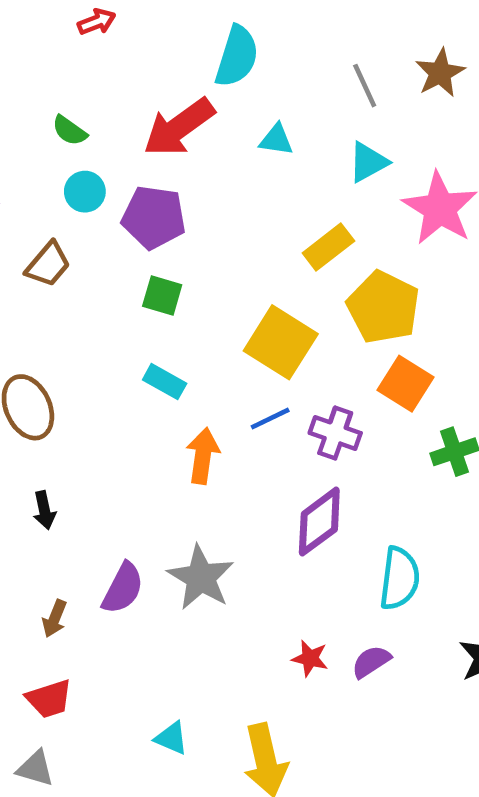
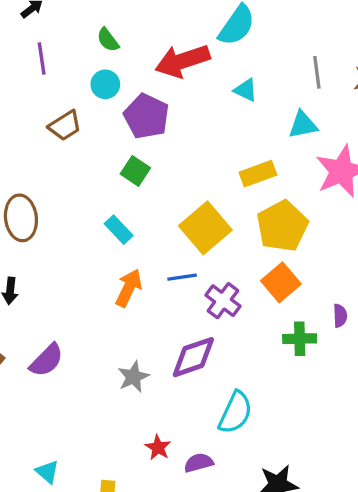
gray star: (201, 578) -> (133, 377), moved, size x0.7

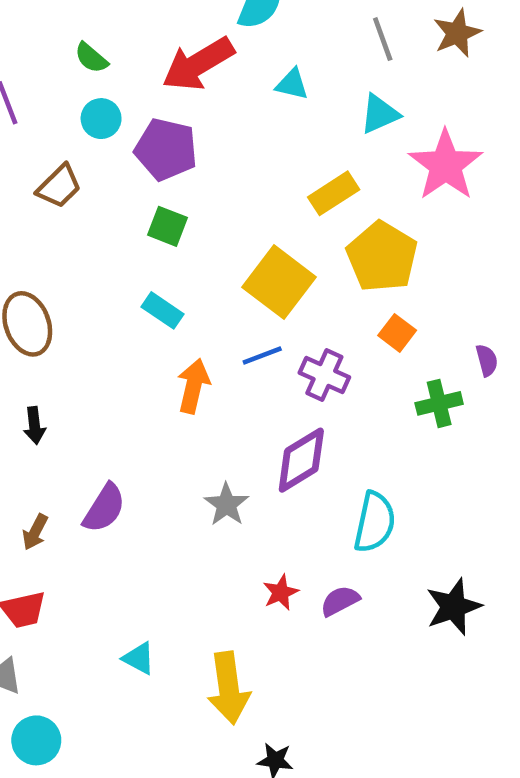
orange square: (281, 282) -> (397, 333), size x0.7
red star: (158, 447) -> (281, 592), turned 30

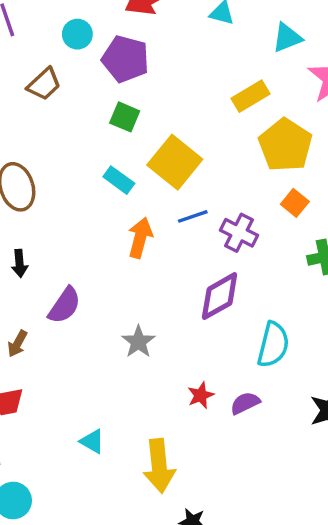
yellow square: (279, 282) -> (175, 162), moved
gray star: (226, 504) -> (138, 342), moved
purple semicircle: (104, 508) -> (65, 305), moved

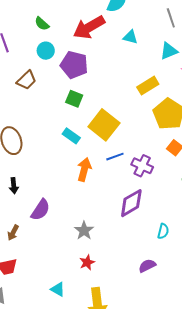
cyan semicircle: (273, 345) -> (163, 231), size x0.6
red star: (201, 395) -> (87, 262), moved

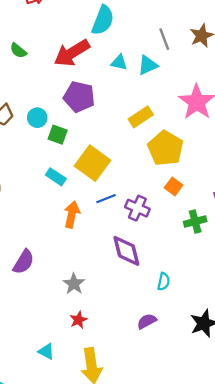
cyan circle: (46, 51) -> (37, 118), moved
cyan triangle: (169, 51) -> (148, 65), moved
purple pentagon: (74, 65) -> (79, 97), moved
purple diamond: (131, 203) -> (126, 251), turned -72

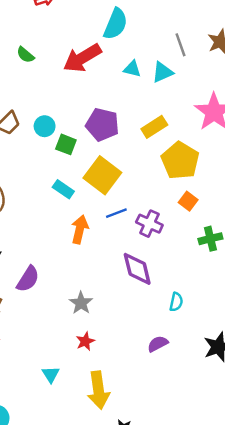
purple pentagon: (79, 97) -> (102, 125), moved
cyan triangle: (46, 351) -> (51, 374), turned 30

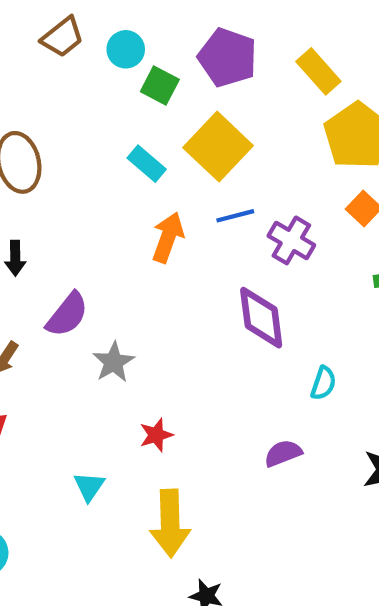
yellow rectangle: (154, 127) -> (318, 71), turned 75
gray star: (81, 303) -> (114, 362), moved

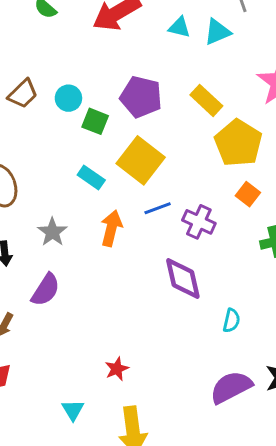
gray star: (114, 362) -> (52, 232), moved
purple semicircle: (283, 453) -> (231, 387), moved, size x1.6

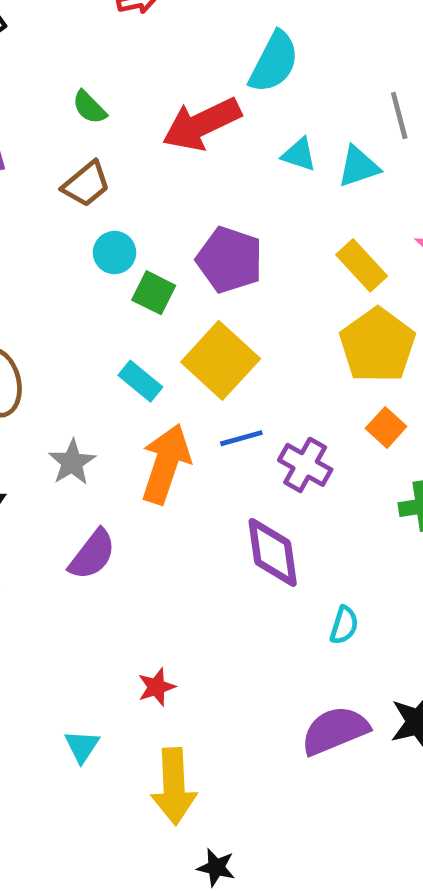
brown trapezoid: (23, 94) -> (86, 184), moved
yellow rectangle: (206, 100) -> (362, 265), moved
orange arrow: (111, 228) -> (166, 464), size x1.4
purple semicircle: (46, 290) -> (92, 555), moved

